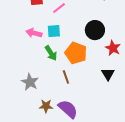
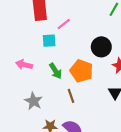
cyan square: (54, 31) -> (49, 41), moved
pink arrow: (34, 33) -> (24, 65), moved

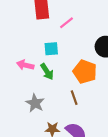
cyan square: (49, 41) -> (51, 49), moved
green arrow: (55, 71) -> (47, 72), moved

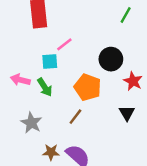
pink line: (66, 23) -> (64, 44), moved
brown line: (74, 98) -> (75, 117), turned 56

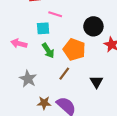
pink line: (64, 44) -> (55, 14), turned 56
green arrow: (45, 87) -> (48, 51), moved
black triangle: (127, 113) -> (96, 82), moved

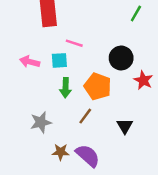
pink arrow: (19, 43) -> (30, 62), moved
green arrow: (48, 51) -> (66, 88), turned 35
gray star: (28, 79) -> (41, 122), turned 30

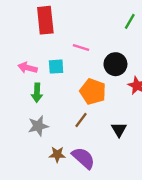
pink line: (74, 43) -> (81, 48), moved
green arrow: (66, 88) -> (37, 93), moved

